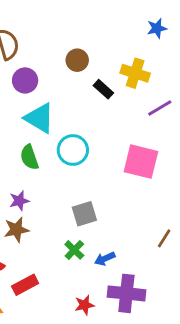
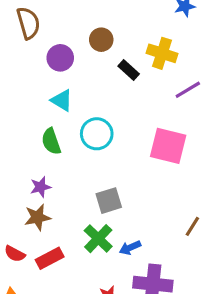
purple circle: (25, 80) -> (60, 58), moved
cyan triangle: (40, 118) -> (62, 100), size x0.7
green cross: (74, 250) -> (98, 239), size x1.4
red rectangle: (25, 285) -> (50, 258), moved

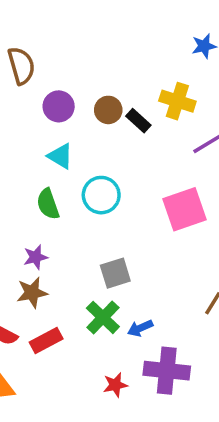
brown circle: (101, 40) -> (108, 110), moved
pink square: (168, 146) -> (184, 209), turned -33

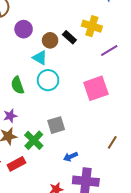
brown circle: (108, 110) -> (50, 40), moved
cyan triangle: (60, 156) -> (40, 58), moved
green cross: (103, 317) -> (34, 140), moved

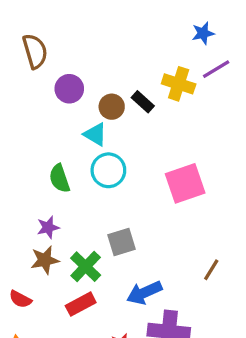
purple line: (109, 51) -> (216, 69), moved
blue arrow: (70, 157) -> (144, 293), size x1.5
red rectangle: (16, 164) -> (81, 304), moved

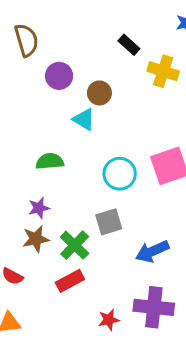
black rectangle: (143, 102) -> (129, 45), moved
cyan circle: (108, 170) -> (120, 174), moved
green semicircle: (59, 178) -> (50, 161), turned 104
blue arrow: (144, 293) -> (152, 251), moved

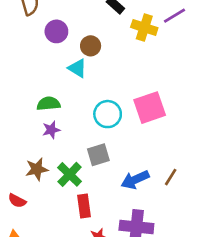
purple star: (39, 208) -> (51, 130), moved
red rectangle: (70, 281) -> (84, 206), moved, turned -70

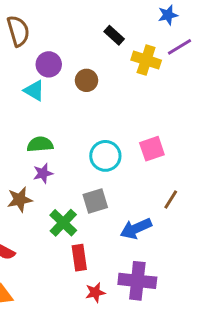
cyan triangle: (77, 68) -> (34, 91), moved
pink square: (150, 108) -> (152, 149), size x0.7
brown star: (37, 169) -> (20, 200), moved
brown line: (171, 177) -> (171, 200), moved

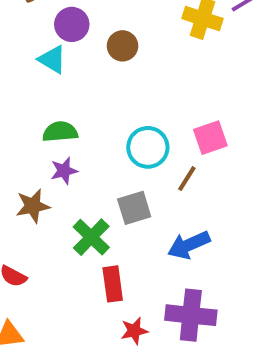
brown line: (171, 200) -> (187, 179), moved

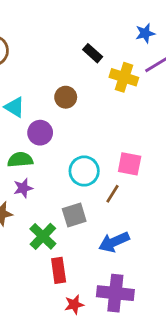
purple circle: (72, 24) -> (40, 133), moved
pink square: (210, 138) -> (130, 164), turned 30

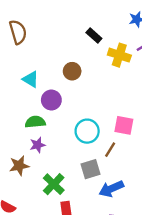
gray square: (74, 215) -> (91, 169), moved

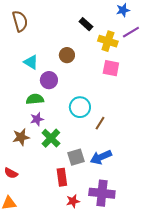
pink square: (124, 125) -> (111, 68), moved
gray square: (91, 169) -> (76, 157), moved
green cross: (54, 184) -> (51, 138), moved

